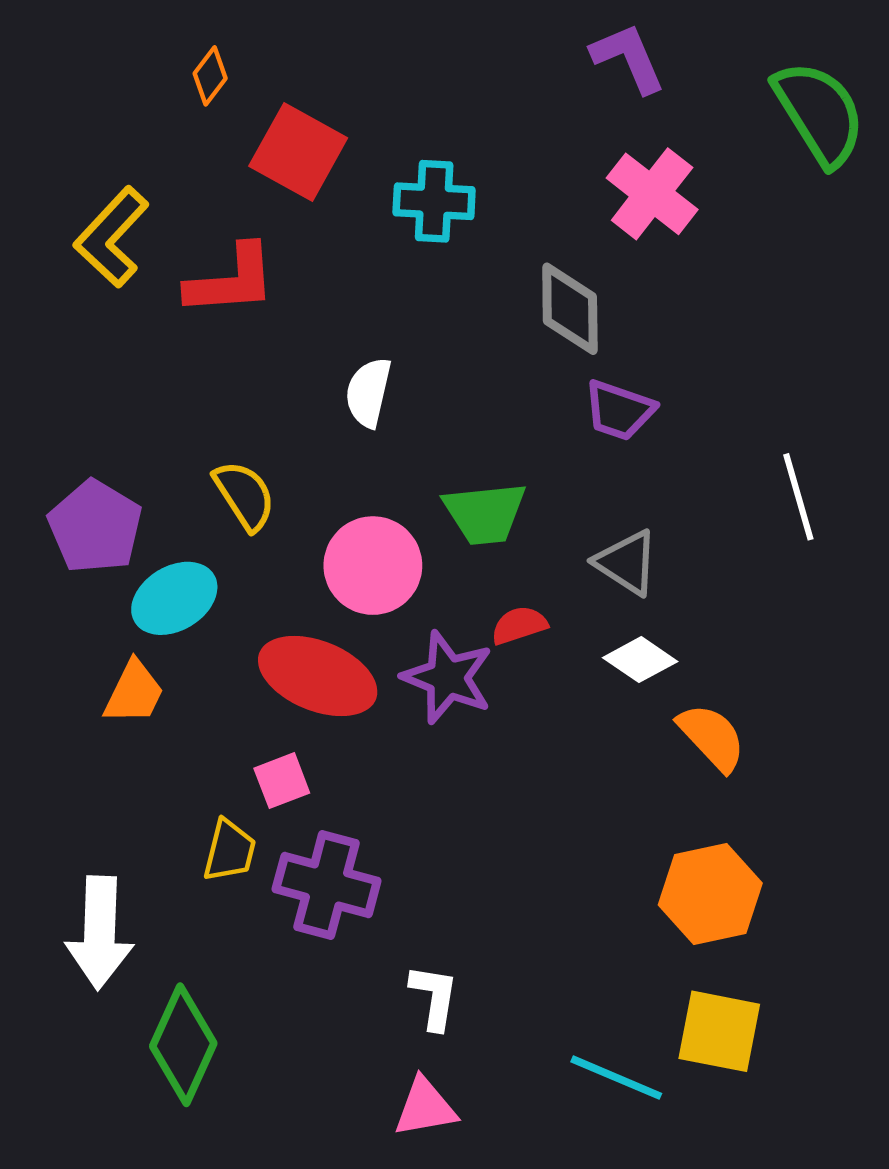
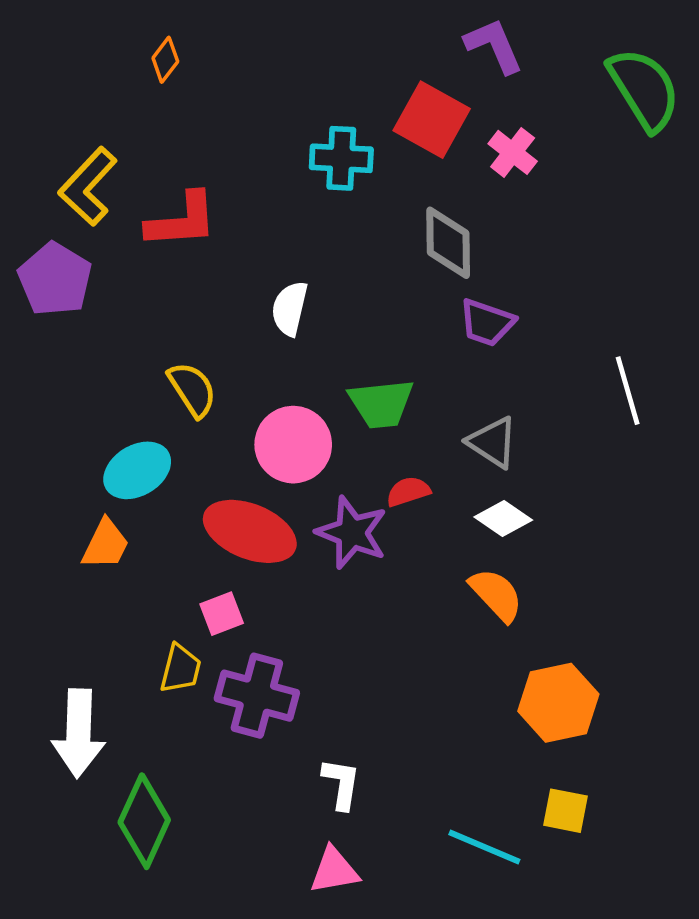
red square: (298, 152) -> (432, 120), moved
pink cross: (652, 194) -> (513, 152), size x0.7
purple pentagon: (95, 527) -> (55, 279), moved
orange semicircle: (712, 737) -> (496, 595), moved
yellow square: (719, 1031) -> (565, 811), size x0.7

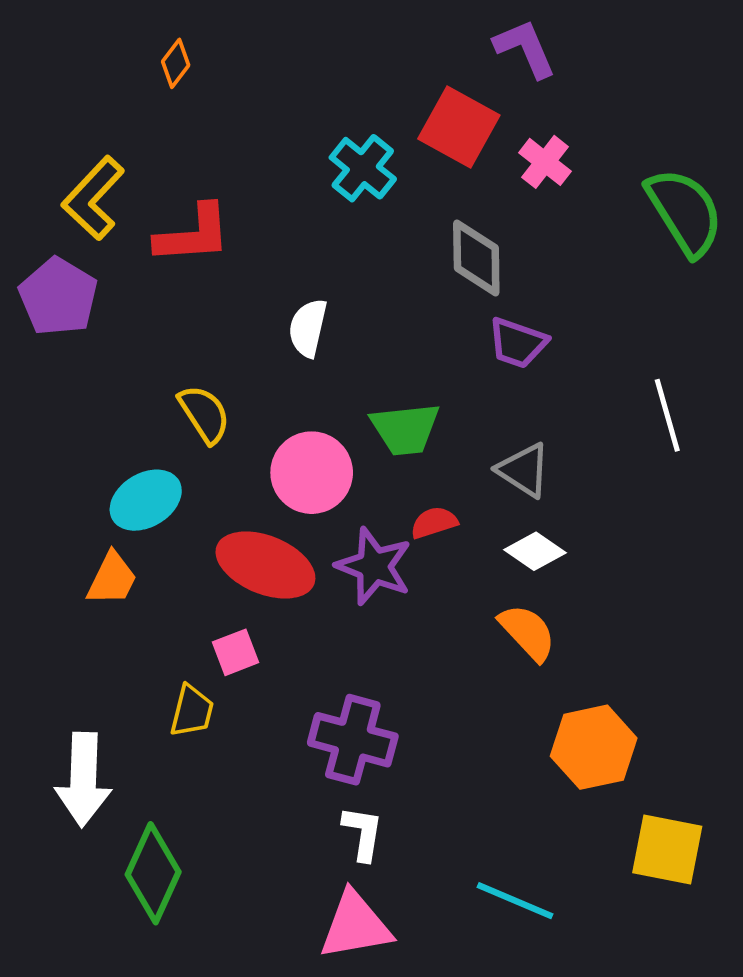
green semicircle: (644, 89) -> (685, 212), moved
cyan cross: (341, 158) -> (363, 168), turned 36
purple cross: (257, 696) -> (353, 740), moved
yellow square: (565, 811) -> (667, 849), moved, size x1.5
pink triangle: (334, 870) -> (355, 926), size x1.4

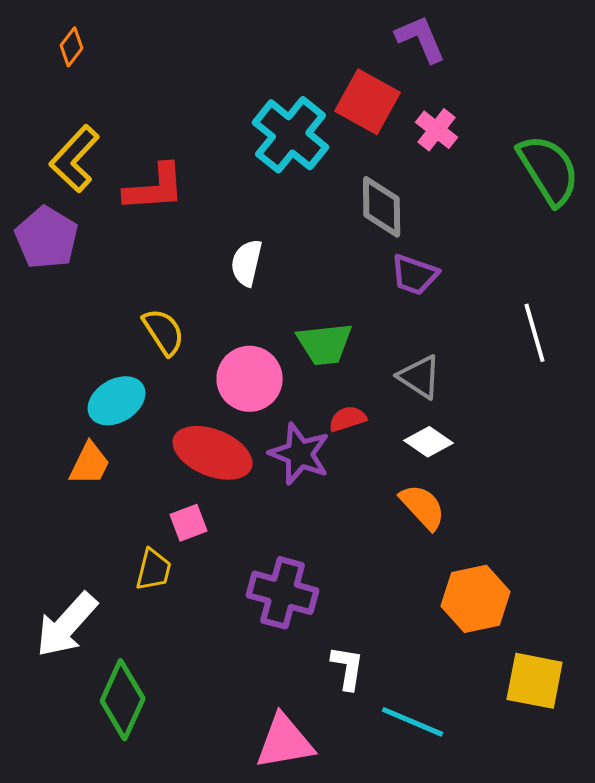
orange diamond: (176, 63) -> (72, 47), moved
cyan cross: (363, 168) -> (291, 135), size x1.4
white arrow: (83, 780) -> (67, 625), turned 40
white L-shape: (363, 833) -> (348, 668), moved

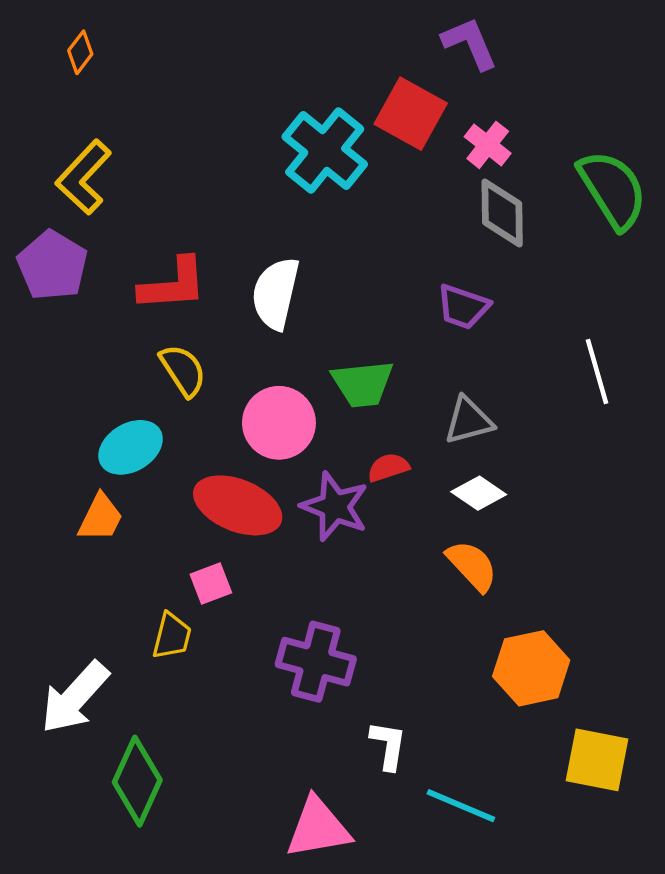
red L-shape: (155, 188) -> (173, 284), moved
gray diamond: (382, 207) -> (502, 213), moved
white semicircle: (247, 263) -> (276, 293), size x1.4
gray triangle: (420, 377) -> (469, 421), turned -48

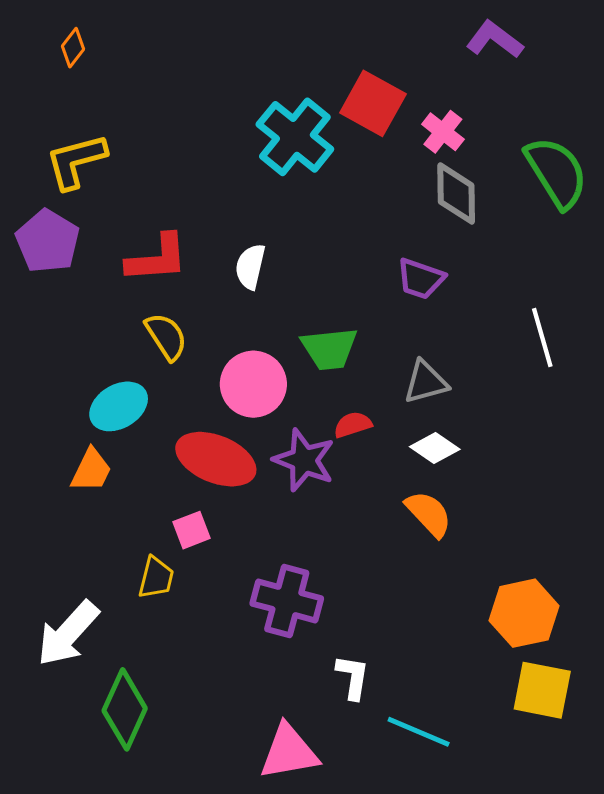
purple L-shape: (470, 43) -> (495, 40), moved, turned -30
yellow L-shape: (84, 177) -> (76, 161), turned 32
white semicircle: (276, 293) -> (250, 267), size x0.7
orange hexagon: (531, 668) -> (524, 613), moved

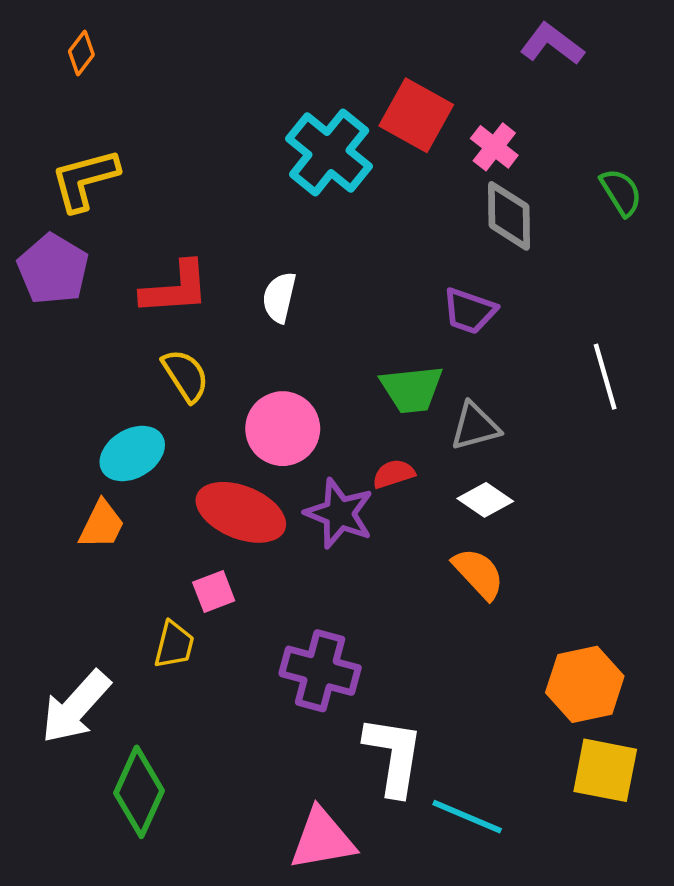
green semicircle: (556, 172) -> (621, 192), size x0.6
green trapezoid: (329, 349) -> (412, 389), moved
white L-shape: (353, 677) -> (394, 756), size x1.6

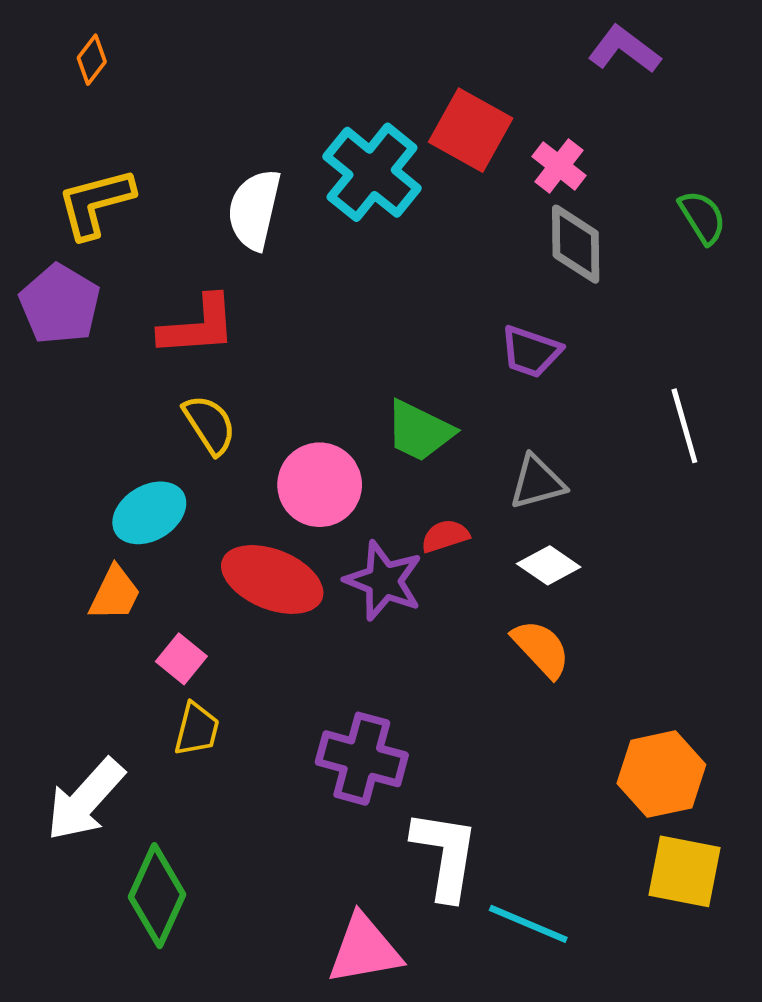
white semicircle: (279, 297) -> (254, 209), moved, size x1.4
green trapezoid: (412, 389) -> (419, 431), moved, turned 32
pink square: (214, 592) -> (181, 659), moved, turned -30

